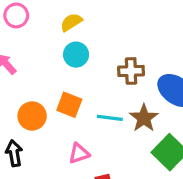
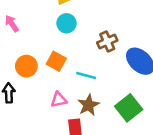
brown cross: (131, 71) -> (107, 41), turned -30
brown star: (144, 118) -> (88, 105), moved

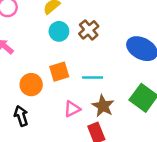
brown cross: (107, 41) -> (89, 30), moved
orange square: (56, 61) -> (59, 72), turned -30

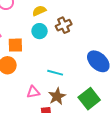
brown cross: (89, 30) -> (64, 25), moved
orange square: (59, 72) -> (15, 45), moved

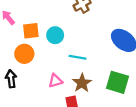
cyan circle: (40, 31) -> (55, 35), moved
green square: (89, 99) -> (117, 82), turned -30

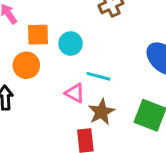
pink triangle: (55, 81) -> (75, 93), moved, turned 40

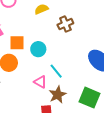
cyan line: (98, 76) -> (56, 71), turned 35

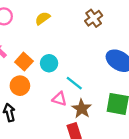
brown cross: (65, 24) -> (94, 18), moved
orange square: (17, 43) -> (24, 62), turned -35

